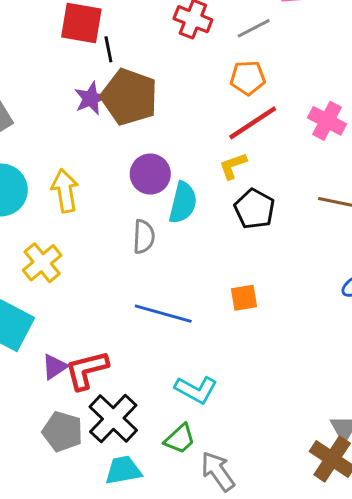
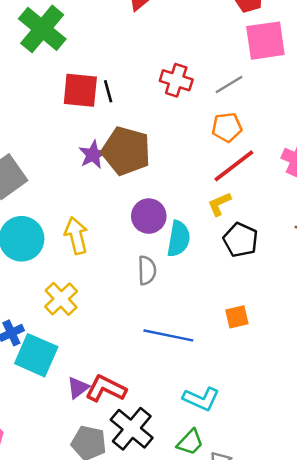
black line: (108, 49) -> (108, 91), moved
red L-shape: (87, 370) -> (106, 389), turned 45

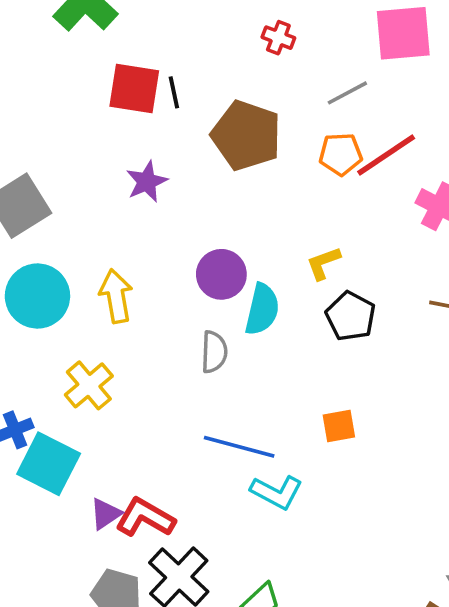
red cross: (176, 80) -> (278, 38), moved, size x0.7
brown pentagon: (126, 151) -> (246, 135), moved
red line: (234, 166) -> (386, 155), moved
cyan L-shape: (201, 399) -> (277, 492), moved

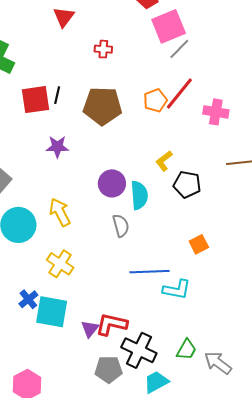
black line: (174, 92) -> (57, 95), turned 42
gray line: (347, 93) -> (179, 49), moved
purple star: (147, 182) -> (57, 147), turned -30

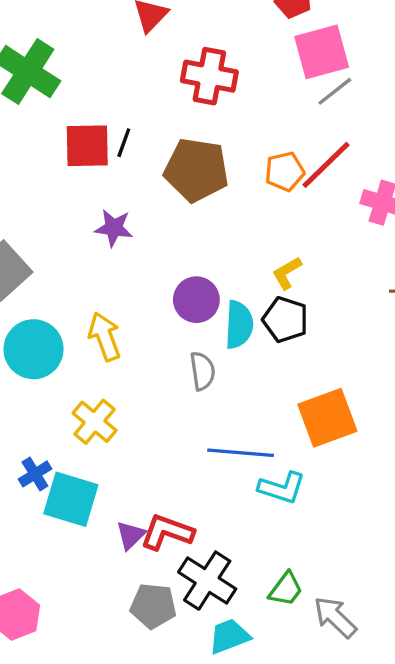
red cross: (103, 49) -> (209, 76), size x1.8
black pentagon: (187, 184) -> (285, 320), moved
orange square: (199, 244) -> (327, 418), size x1.8

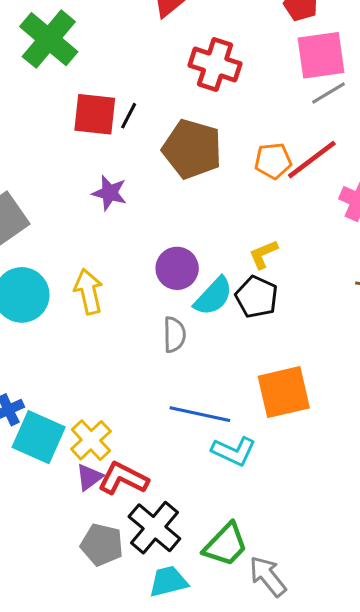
cyan semicircle: (239, 325) -> (213, 296), turned 33
yellow cross: (95, 422) -> (91, 440), moved
green trapezoid: (286, 589) -> (226, 545), size x1.4

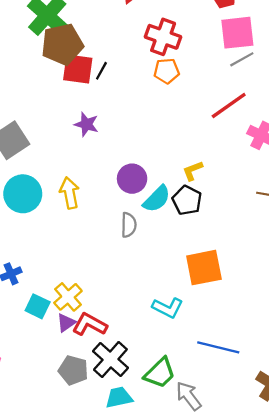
brown pentagon: (192, 149) -> (62, 44), moved, turned -30
orange pentagon: (273, 161) -> (167, 71), moved
blue line: (200, 414) -> (218, 347), moved
cyan square: (39, 437) -> (38, 306), moved, size x0.7

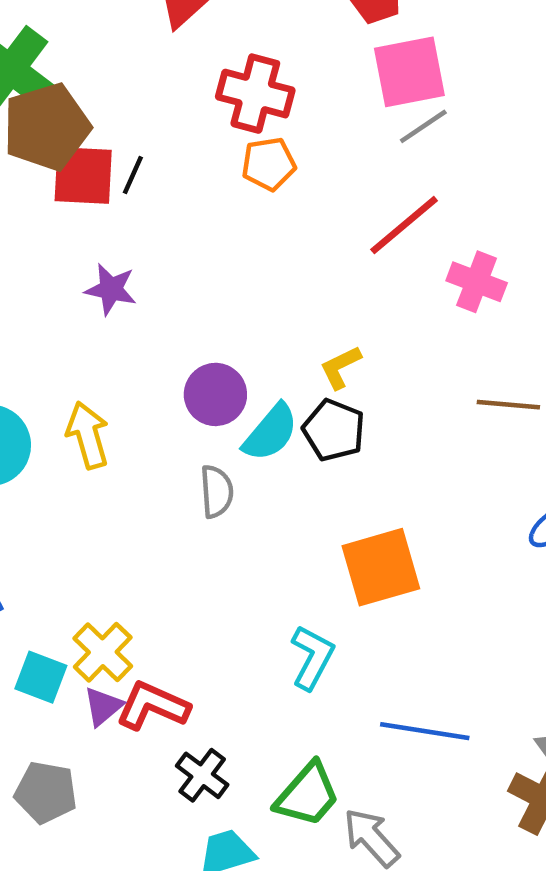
cyan L-shape: (168, 308) -> (312, 657), turned -84
black cross: (110, 359) -> (202, 775), size x0.7
gray pentagon: (73, 370) -> (46, 792), moved

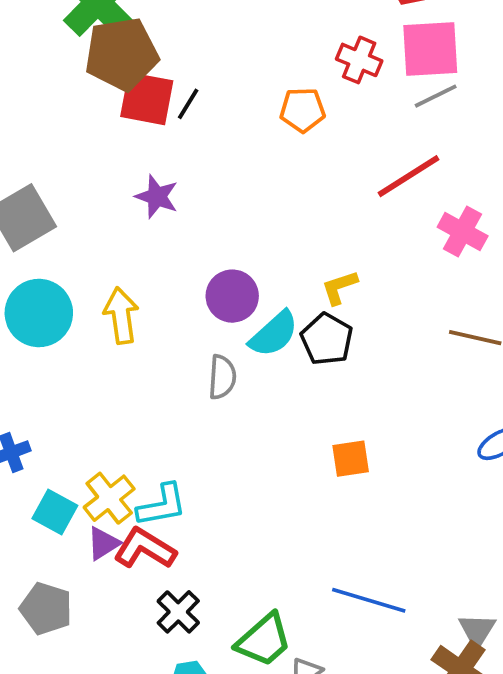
red cross: (255, 94) -> (359, 60), moved, size x0.7
orange square: (381, 567) -> (351, 459), size x0.6
cyan L-shape: (312, 657) -> (162, 505), moved, turned 44

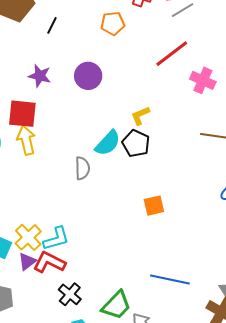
red square: (147, 99) -> (22, 114), moved
purple circle: (232, 296) -> (88, 76), moved

